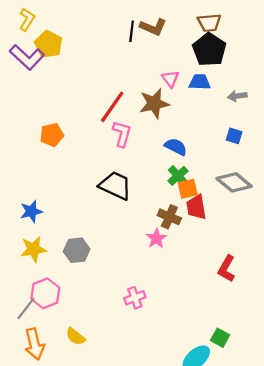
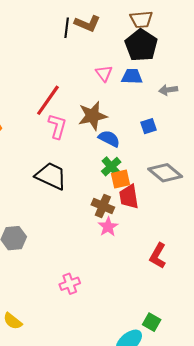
brown star: (154, 104) -> (93, 116), moved
blue square: (234, 136) -> (148, 126), moved, turned -35
pink star: (156, 238) -> (108, 227), moved

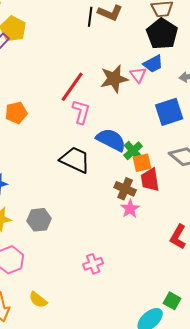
pink triangle: (104, 73) -> (138, 75), moved
blue trapezoid: (132, 76) -> (153, 64), turned 150
brown star: (93, 116) -> (114, 79), moved
blue square: (148, 126) -> (169, 112), size x1.8
blue semicircle: (109, 139) -> (111, 140), moved, size x1.4

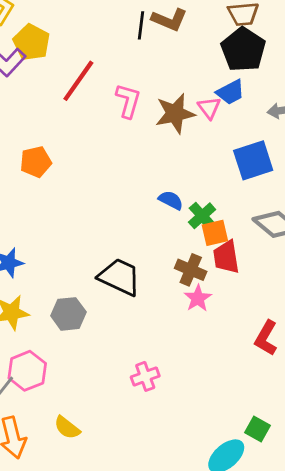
red line: (72, 87) -> (78, 81), moved
pink L-shape: (81, 112) -> (128, 101), moved
blue semicircle: (111, 140) -> (171, 200), size x0.6
black trapezoid: (75, 160) -> (120, 277), moved

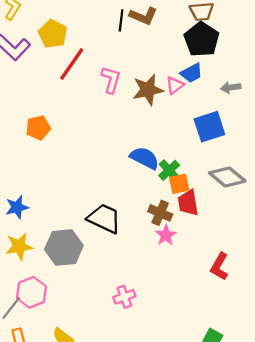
yellow pentagon: (31, 42) -> (53, 34), moved
pink triangle: (209, 108) -> (175, 85), turned 30
blue semicircle: (171, 200) -> (145, 158), size x1.5
gray hexagon: (68, 314) -> (64, 248), size x1.4

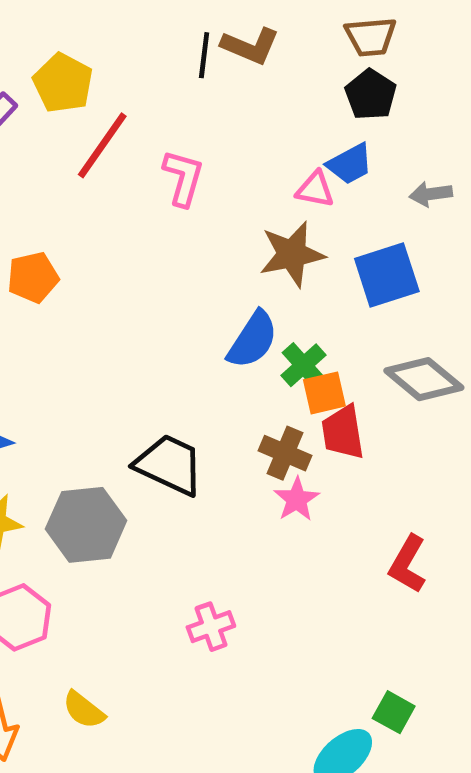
black pentagon: (202, 39) -> (371, 95), size x0.7
pink triangle: (175, 85) -> (315, 189), turned 48
brown star: (148, 90) -> (292, 254), moved
blue semicircle: (145, 158) -> (253, 340), turned 96

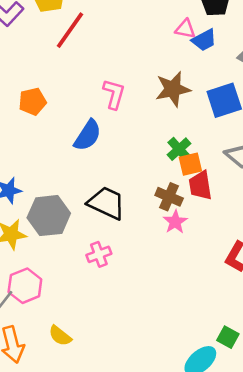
pink L-shape: (183, 178) -> (114, 94), moved
pink triangle: (315, 189) -> (185, 29), moved
blue semicircle: (253, 340) -> (88, 135), moved
gray hexagon: (86, 525) -> (49, 216), moved
pink cross: (211, 627) -> (99, 254), moved

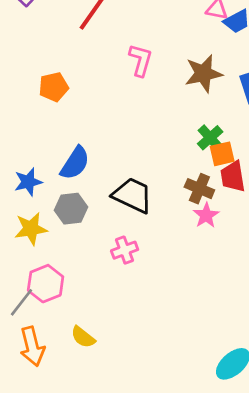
pink L-shape: (114, 94) -> (141, 60), moved
blue semicircle: (88, 135) -> (75, 163), moved
gray hexagon: (49, 216) -> (71, 209), size x0.7

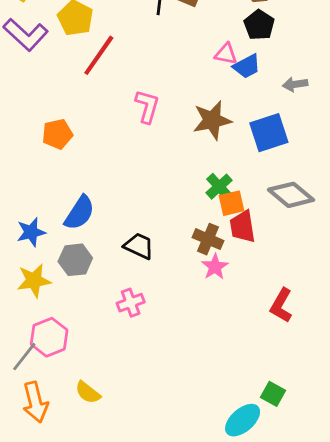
black trapezoid: (133, 195) -> (139, 246), size x0.7

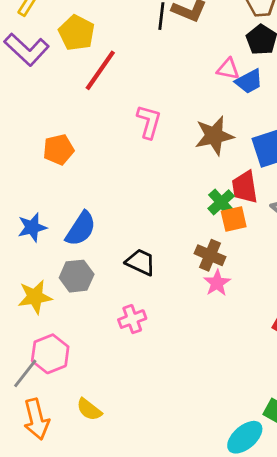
red trapezoid: (243, 227) -> (245, 187), moved
blue star: (31, 232) -> (32, 227), moved

